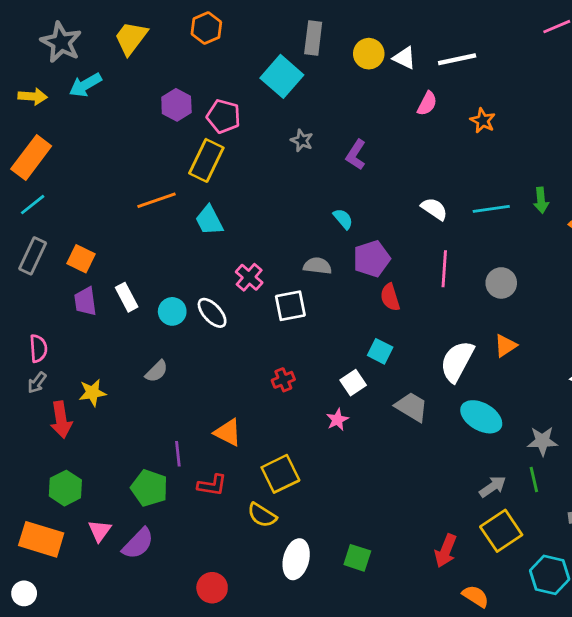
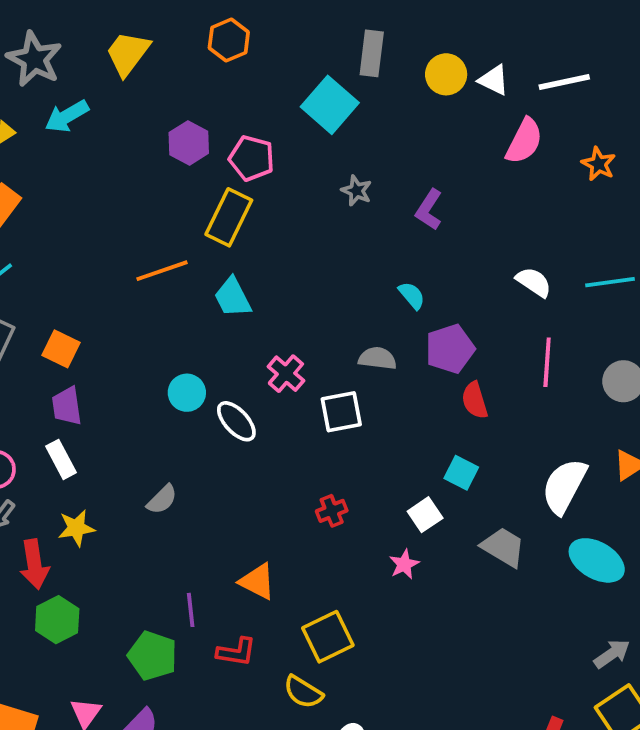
pink semicircle: (427, 103) -> (524, 141), size x1.4
white rectangle: (127, 297) -> (61, 459), moved
cyan circle: (172, 311) -> (187, 393), moved
green hexagon: (65, 488) -> (57, 620), moved

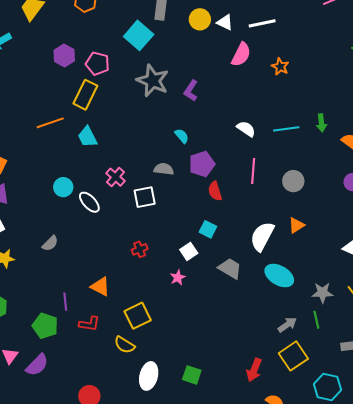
gray star: (356, 191) -> (153, 81), size x2.0

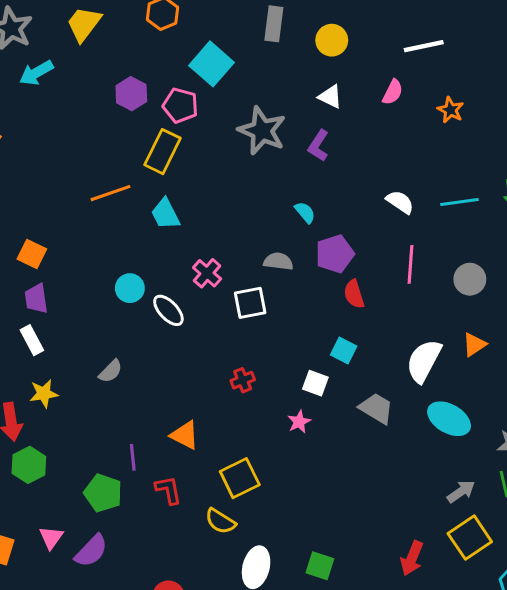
white triangle: (225, 22) -> (330, 97), moved
cyan square: (139, 35) -> (212, 64), moved
pink semicircle: (241, 55) -> (393, 92), size x0.7
white square: (189, 251) -> (315, 383), turned -36
red L-shape: (89, 324) -> (168, 490), turned -110

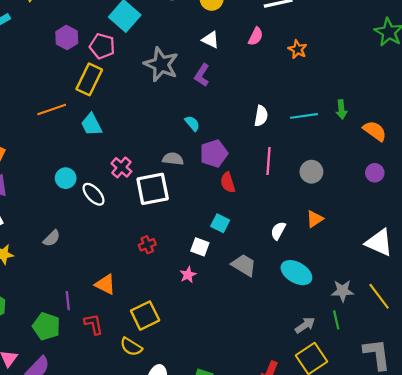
white semicircle: (400, 202) -> (261, 116), turned 66
white square: (250, 303) -> (153, 189), size x1.4
white semicircle: (424, 361) -> (278, 231), size x0.6

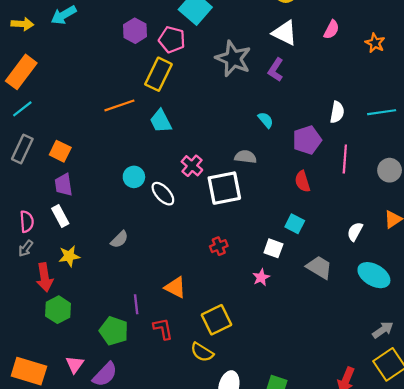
white triangle: (211, 40) -> (285, 33), size x1.4
purple pentagon: (214, 153) -> (307, 140), moved

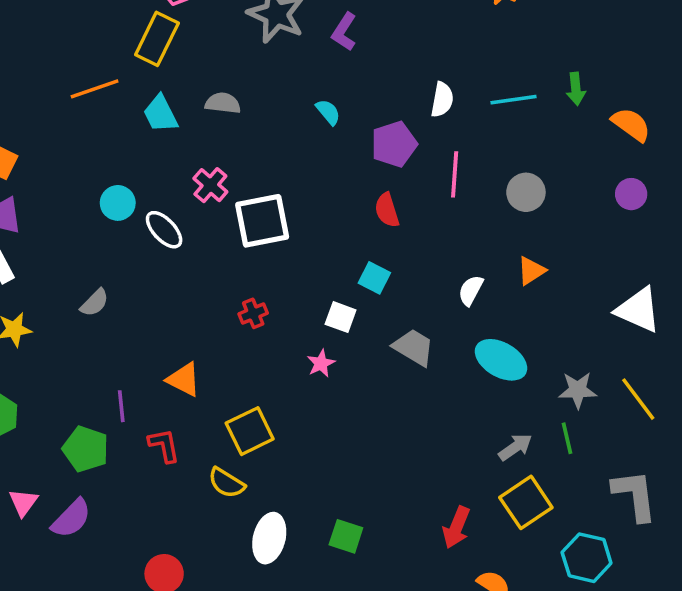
gray semicircle: (246, 157) -> (223, 103), moved

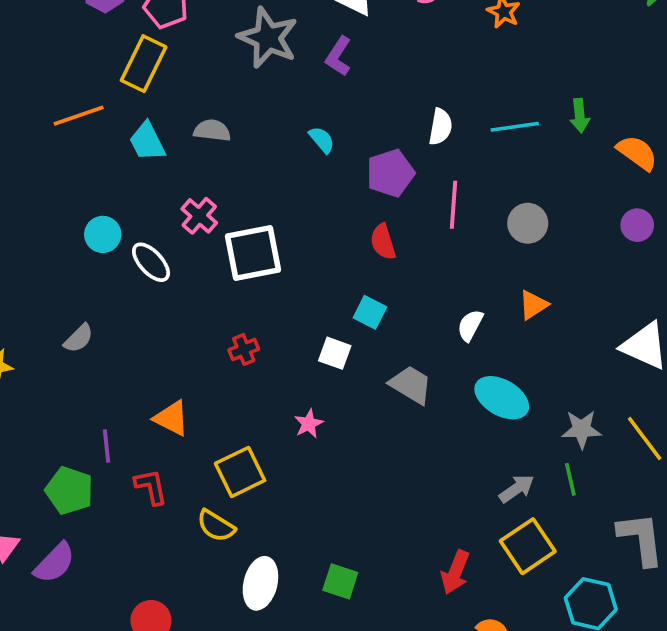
pink star: (321, 363) -> (309, 424), moved

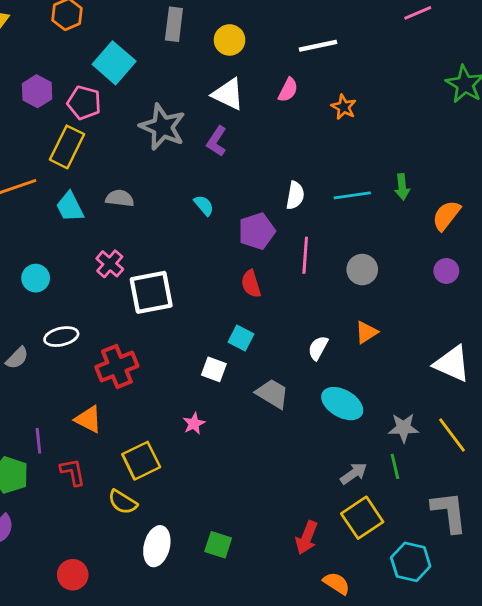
orange semicircle: (637, 153) -> (446, 215), turned -88
white ellipse: (151, 262) -> (61, 337), moved, turned -60
red cross: (244, 349) -> (117, 367), moved, size x1.8

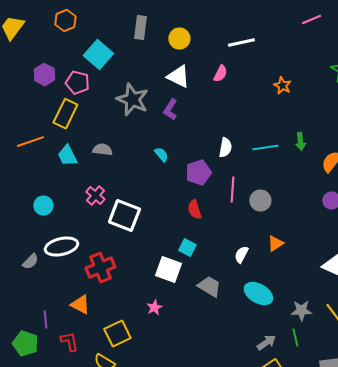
orange star: (344, 107) -> (282, 86), moved
gray circle: (362, 270) -> (260, 201), moved
white square: (151, 292) -> (124, 216), turned 32
white ellipse: (61, 337) -> (61, 247), size x1.4
white square: (214, 369) -> (168, 270), size x1.5

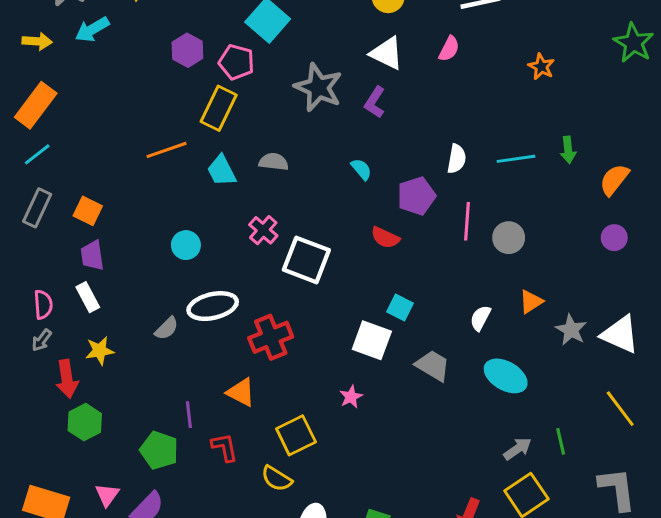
red semicircle: (194, 210) -> (385, 238), moved, turned -48
gray star: (301, 311) -> (571, 330), moved, turned 30

